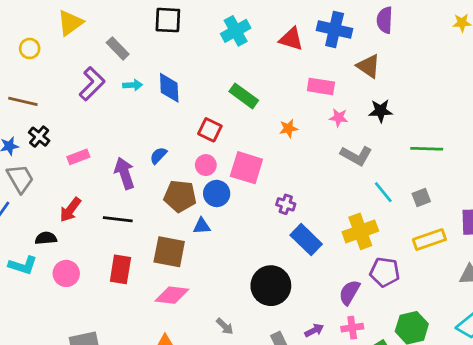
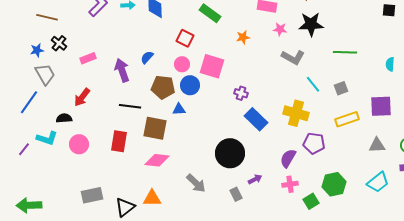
black star: (381, 111) -> (311, 24), size x1.4
black line: (118, 219) -> (130, 106), moved
yellow cross: (360, 231) -> (296, 113), turned 35
gray arrow: (225, 326) -> (196, 183), size x1.5
purple arrow: (314, 330) -> (255, 179), moved

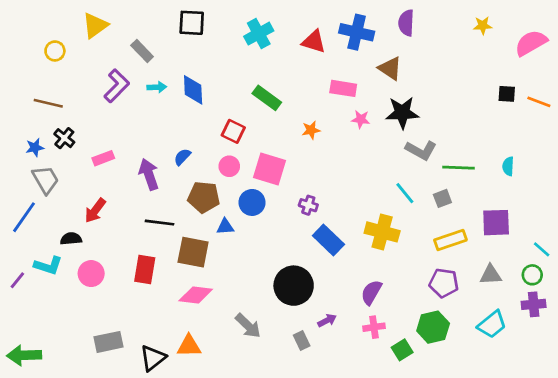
green line: (345, 52) -> (459, 168), moved
gray L-shape: (293, 57) -> (421, 150), moved
blue circle: (190, 85) -> (252, 202), moved
purple pentagon: (314, 143) -> (444, 283), moved

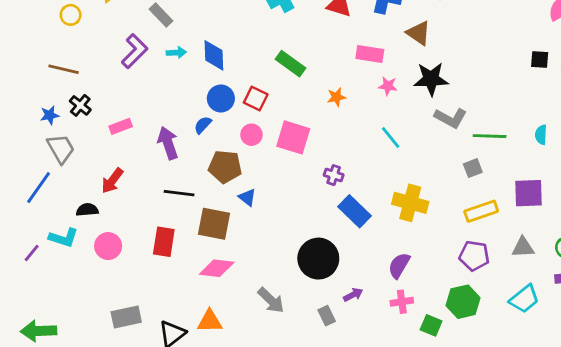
cyan line: (405, 193) -> (391, 137), moved
blue circle: (252, 202) -> (221, 98), moved
blue triangle: (225, 227) -> (247, 197), turned 42
green square: (402, 350) -> (431, 325), turned -35

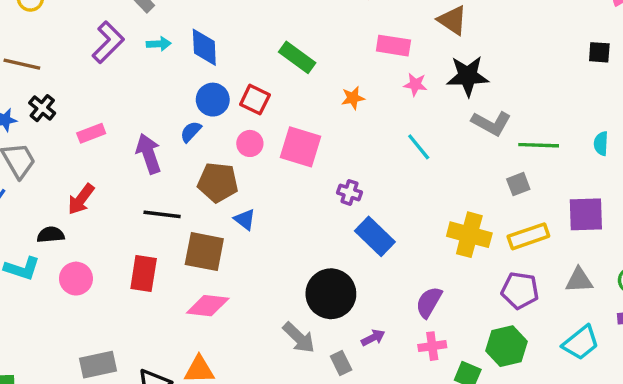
yellow cross: (410, 203) -> (469, 235), moved
gray arrow: (271, 300) -> (299, 338), moved

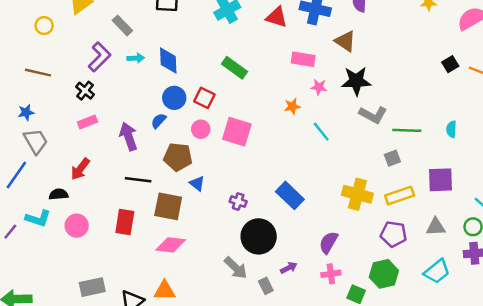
black square: (599, 52) -> (450, 64), turned -35
orange star: (353, 98) -> (292, 106), moved
black cross: (42, 108) -> (85, 91), moved
purple cross: (349, 192) -> (238, 202), moved

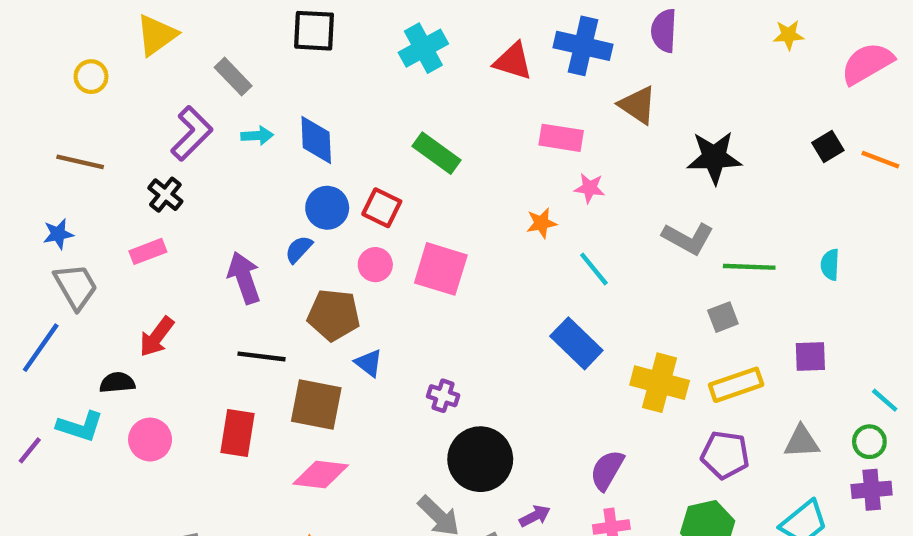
black star: (356, 81) -> (714, 157), moved
pink rectangle: (87, 122) -> (148, 251), moved
purple square: (441, 180) -> (810, 356), size x0.7
blue rectangle: (290, 195) -> (576, 343), moved

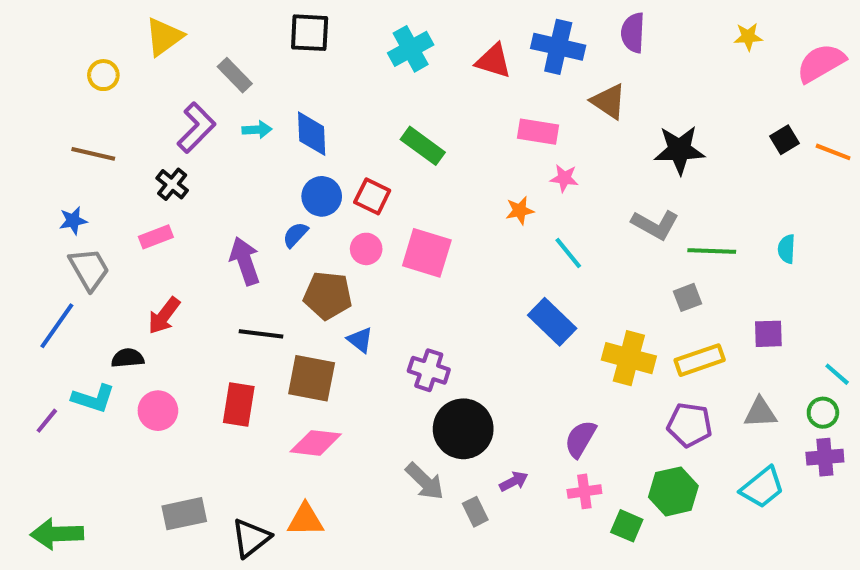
purple cross: (443, 396) -> (429, 370), size x1.4

